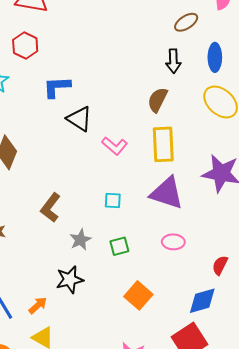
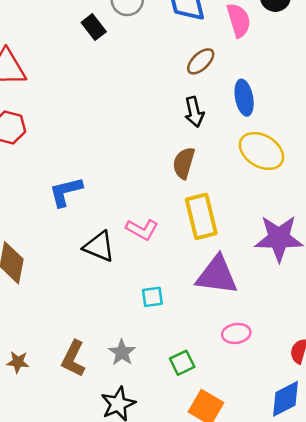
blue L-shape: (57, 87) -> (66, 192), moved
black triangle: (79, 119) -> (99, 247), moved
brown L-shape: (50, 208) -> (73, 359), moved
green square: (119, 246) -> (182, 363), moved

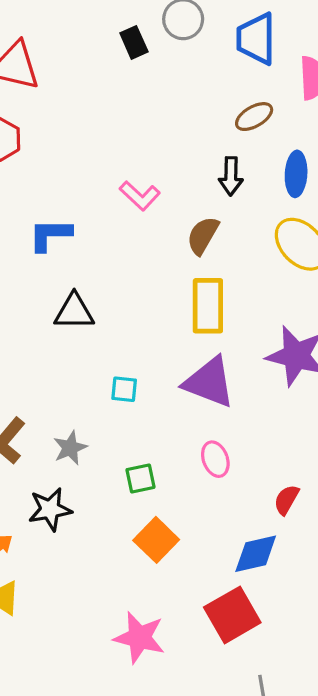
pink L-shape: (142, 229) -> (140, 196), moved
black triangle: (99, 247) -> (74, 312), turned -36
pink ellipse: (236, 333) -> (215, 459), turned 64

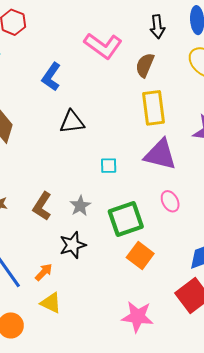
pink L-shape: (140, 196) -> (103, 46), size x1.5
blue L-shape: (50, 235) -> (51, 77), turned -48
green square: (141, 478) -> (126, 219), size x1.8

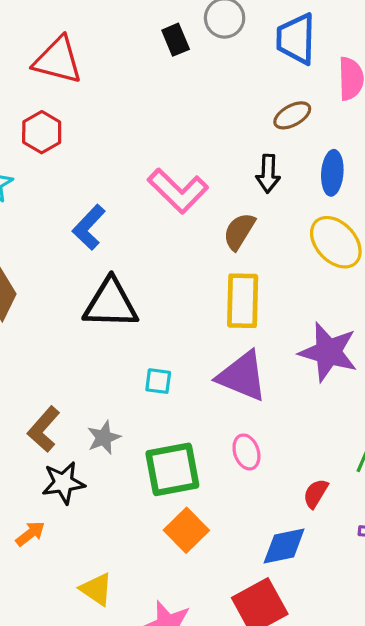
black triangle: (72, 122) -> (111, 304), size x1.4
black star: (73, 245) -> (63, 483), moved
yellow triangle: (51, 303) -> (96, 589), moved

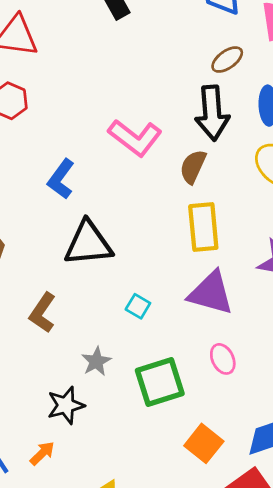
black arrow: (268, 174) -> (212, 113), size x1.6
cyan square: (158, 381) -> (138, 306), turned 30
brown L-shape: (44, 429) -> (42, 313), moved
orange square: (186, 530) -> (204, 443), moved

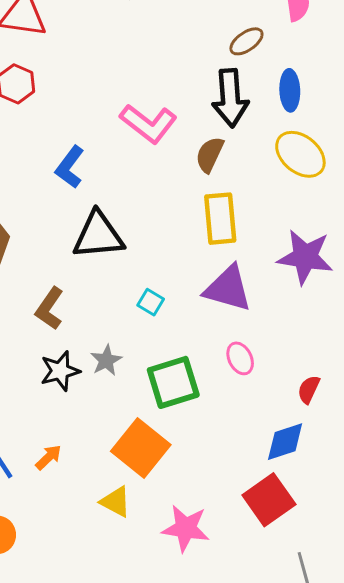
black star: (66, 405) -> (60, 371), moved
orange square: (204, 443) -> (141, 448), moved, size x1.4

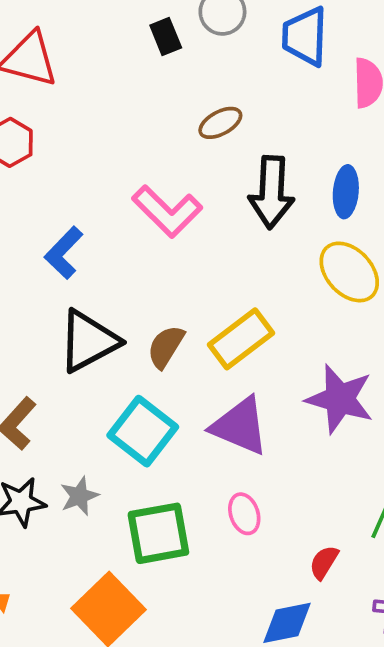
brown ellipse: (246, 41) -> (220, 123), moved
brown semicircle: (210, 155) -> (166, 347), moved
yellow rectangle: (220, 219) -> (241, 339), turned 51
black triangle: (98, 235) -> (88, 341), turned -30
cyan square: (151, 302) -> (143, 431), size x2.0

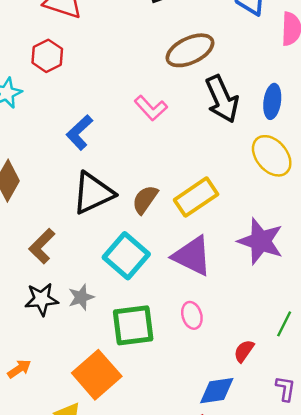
brown ellipse: (220, 123) -> (190, 50), size x1.6
black arrow: (271, 192) -> (222, 99), turned -30
pink L-shape: (167, 211) -> (151, 108), size x0.7

